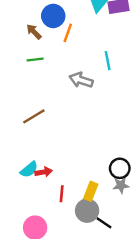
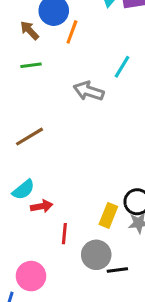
cyan line: (108, 61) -> (122, 67), turned 42
cyan semicircle: (29, 170) -> (23, 190), moved
yellow rectangle: (91, 191) -> (108, 215), moved
black line: (104, 223) -> (117, 270), turned -42

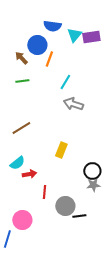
cyan line: (122, 67) -> (65, 82), moved
gray arrow: (89, 91) -> (73, 104), moved
yellow rectangle: (108, 215) -> (61, 150), moved

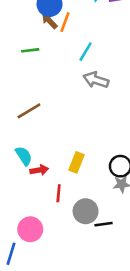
brown arrow: (21, 58) -> (50, 21), moved
yellow rectangle: (61, 150) -> (77, 162), moved
cyan semicircle: (17, 163) -> (24, 156), turned -84

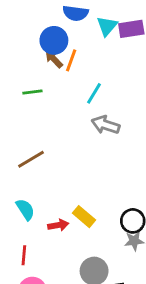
yellow rectangle: (77, 162) -> (84, 217), turned -72
red arrow: (39, 170) -> (58, 225), moved
red line: (59, 193) -> (24, 255), moved

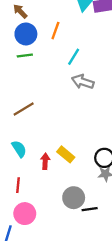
blue circle: (54, 40) -> (26, 34), moved
brown arrow: (54, 59) -> (20, 11), moved
red arrow: (58, 225) -> (45, 161), turned -77

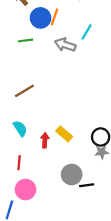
blue circle: (26, 34) -> (41, 18), moved
cyan line: (74, 57) -> (87, 32), moved
gray arrow: (83, 82) -> (65, 45), moved

